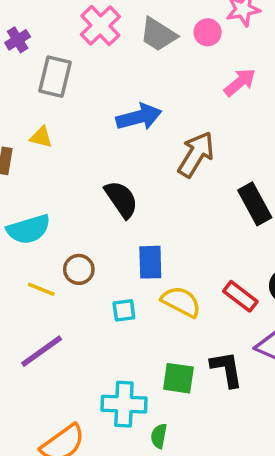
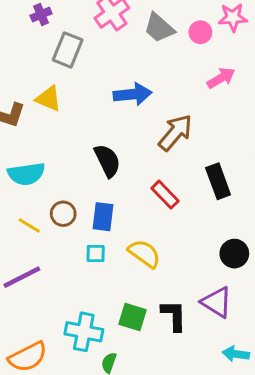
yellow triangle: (41, 137) -> (48, 99), size x1.4
blue rectangle: (150, 262) -> (103, 217), moved
red rectangle: (240, 296) -> (165, 195), moved

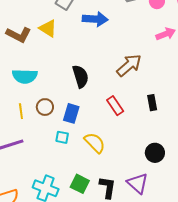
blue arrow: (133, 94) -> (95, 19), moved
black rectangle: (218, 181) -> (152, 103), size x0.7
yellow line: (29, 226) -> (21, 111), turned 42

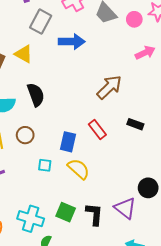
black semicircle: (80, 76) -> (36, 95), moved
black rectangle: (152, 103) -> (135, 124), turned -56
blue rectangle: (71, 113) -> (68, 142), moved
black circle: (155, 153) -> (148, 188), moved

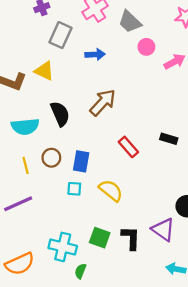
pink circle: (134, 19) -> (146, 47), moved
blue arrow: (72, 42) -> (95, 54), size x0.7
brown arrow: (109, 87) -> (103, 102), moved
blue rectangle: (68, 142) -> (81, 161), moved

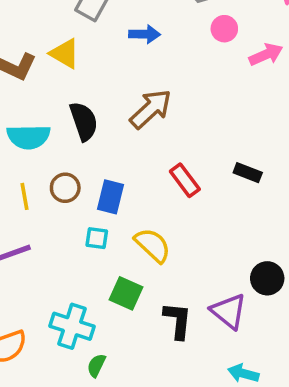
green square: (100, 238) -> (126, 293), moved

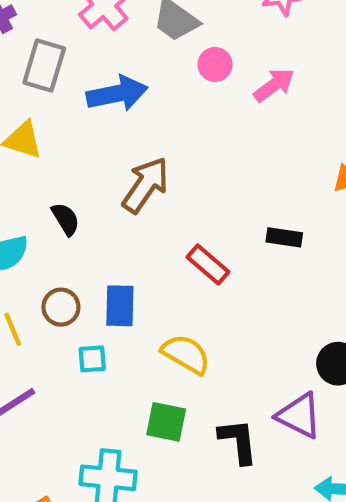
blue arrow: (145, 34) -> (117, 94), size x1.5
black semicircle: (84, 121) -> (66, 219), size x0.7
cyan square: (97, 238) -> (92, 359), moved

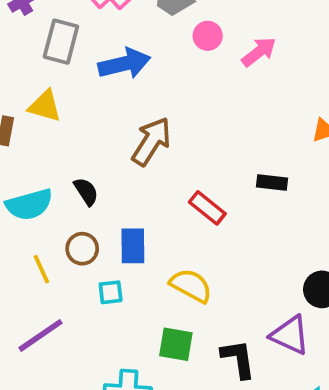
black semicircle: (66, 219) -> (86, 191), moved

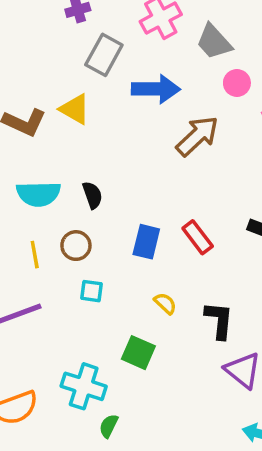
brown arrow: (151, 141) -> (197, 136), moved
blue rectangle: (133, 246) -> (146, 242), moved
yellow semicircle: (191, 286) -> (165, 303), size x0.6
black L-shape: (238, 359) -> (219, 320), moved

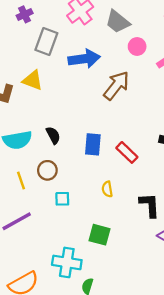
blue rectangle: (146, 242) -> (93, 144), moved
yellow semicircle: (165, 303) -> (107, 189), moved, turned -133

